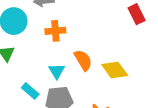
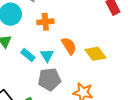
cyan rectangle: (30, 91) -> (28, 55), moved

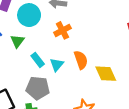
orange cross: (45, 22) -> (62, 30), turned -35
gray pentagon: (49, 79) -> (38, 88), moved

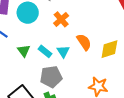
green triangle: (17, 41) -> (24, 51), moved
yellow diamond: (106, 74) -> (109, 49), turned -70

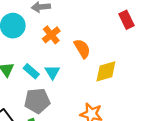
orange semicircle: (84, 42) -> (82, 49), moved

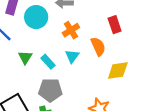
red rectangle: (126, 20) -> (115, 25), moved
cyan triangle: (52, 72) -> (72, 56), moved

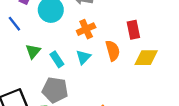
yellow diamond: (118, 70) -> (146, 58), moved

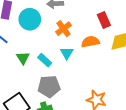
orange semicircle: (113, 51) -> (90, 42), turned -72

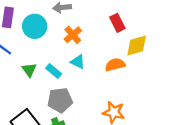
orange semicircle: (90, 42) -> (115, 65), moved
cyan triangle: (67, 53) -> (78, 62), turned -32

